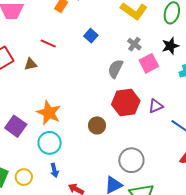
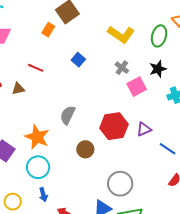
gray semicircle: (115, 69) -> (68, 115), moved

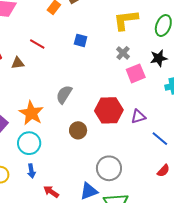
yellow L-shape: (121, 34) -> (126, 20), turned 132
blue square: (78, 60) -> (81, 40), turned -32

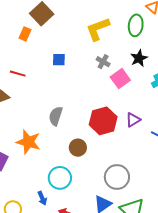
cyan circle: (29, 143) -> (60, 178), moved

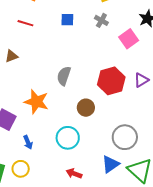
gray cross: (103, 62) -> (101, 20), moved
red line: (18, 74) -> (25, 23), moved
blue arrow: (42, 198) -> (28, 142), moved

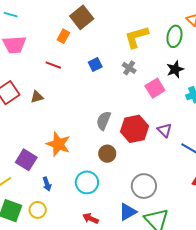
blue square: (67, 20) -> (95, 65), turned -32
gray semicircle: (64, 76) -> (104, 121), moved
purple triangle: (141, 80) -> (164, 130), turned -49

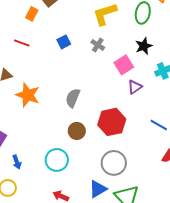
red hexagon: (135, 129) -> (112, 122), moved
purple triangle: (164, 130) -> (135, 87), moved, turned 42
orange star: (58, 144) -> (28, 95), moved

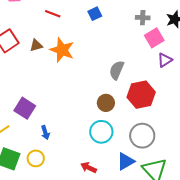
gray cross: (98, 45) -> (143, 18), moved, turned -32
orange star: (28, 95) -> (62, 50), moved
gray semicircle: (73, 98) -> (117, 70), moved
cyan circle: (57, 160) -> (101, 132), moved

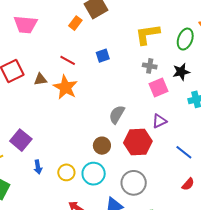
red line: (53, 14) -> (68, 60), moved
purple triangle: (165, 60) -> (159, 121), moved
yellow circle: (36, 158) -> (66, 172), moved

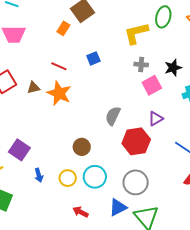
green ellipse: (185, 39) -> (163, 17), moved
brown circle: (102, 146) -> (82, 147), moved

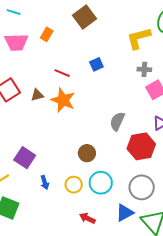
orange rectangle: (63, 28) -> (47, 34), moved

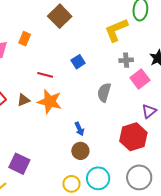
gray semicircle: (117, 121) -> (104, 92), moved
blue arrow: (45, 182) -> (79, 129), moved

